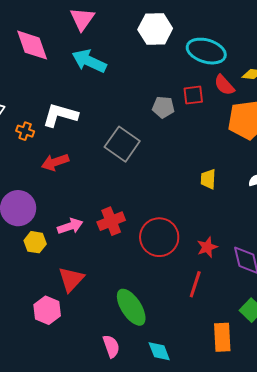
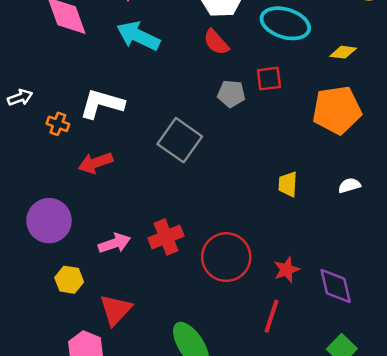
red semicircle: (224, 85) -> (216, 42), moved
yellow hexagon: (35, 242) -> (69, 280), moved

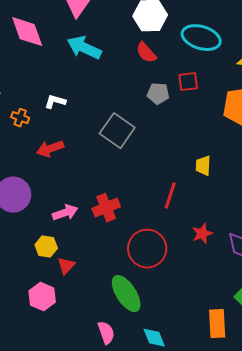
white L-shape: (102, 104) -> (55, 102), size x0.6
red circle: (226, 257) -> (147, 249), moved
yellow hexagon: (69, 280) -> (46, 247), moved
red triangle: (116, 310) -> (66, 266), size x0.7
red line: (271, 316) -> (170, 196), moved

